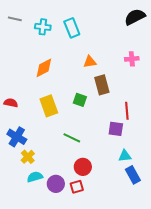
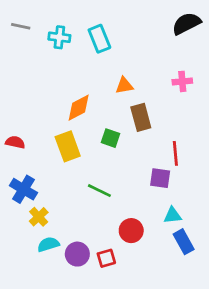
orange diamond: (44, 68) -> (79, 108), moved
red circle: (83, 167) -> (131, 231), moved

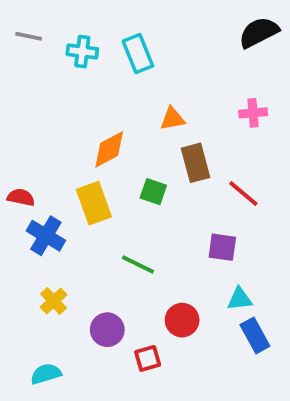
red line: (175, 153) -> (243, 193), moved, turned -45
blue cross: (23, 189) -> (46, 236), moved
cyan semicircle: (48, 244) -> (46, 374), moved
purple circle: (77, 254) -> (107, 330), moved

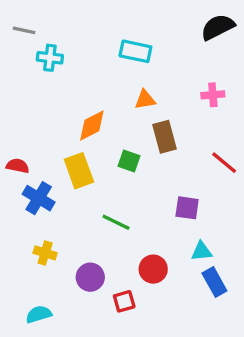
cyan cross: (82, 52) -> (50, 58), moved
cyan rectangle: (138, 53) -> (135, 51), moved, turned -56
red line: (243, 193) -> (224, 163), moved
yellow cross: (54, 301) -> (45, 253), turned -30

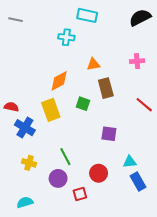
cyan rectangle: (135, 51) -> (87, 15), moved
cyan cross: (50, 58) -> (66, 37), moved
purple square: (187, 208) -> (109, 134), moved
green line: (116, 222) -> (65, 157), moved, turned 36

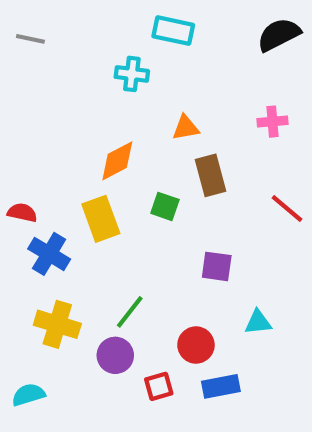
green line: (65, 157) -> (130, 312), turned 66
yellow cross: (29, 163) -> (57, 324), size x1.5
blue rectangle: (138, 182) -> (221, 386), moved, turned -72
cyan semicircle: (25, 202) -> (28, 395), moved

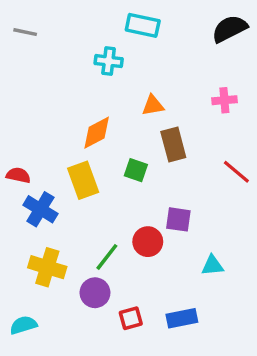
red circle: (196, 345) -> (148, 242), moved

